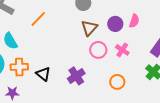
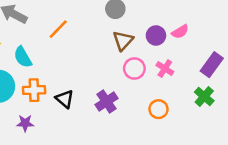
pink semicircle: (134, 21) -> (180, 32), turned 40

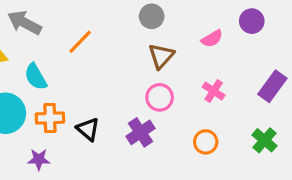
pink semicircle: (180, 32) -> (212, 39), moved
purple circle: (156, 35) -> (252, 21), moved
pink circle: (134, 69) -> (160, 97), moved
green cross: (204, 96) -> (264, 140), moved

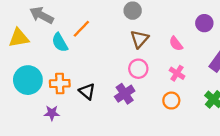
purple circle: (252, 21) -> (204, 23), moved
pink semicircle: (212, 39) -> (176, 44), moved, turned 84
cyan semicircle: (36, 77) -> (60, 42), moved
pink cross: (214, 91) -> (177, 73), moved

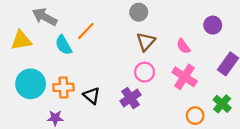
pink cross: (177, 73) -> (185, 77), size x1.5
orange circle: (171, 101) -> (195, 116), moved

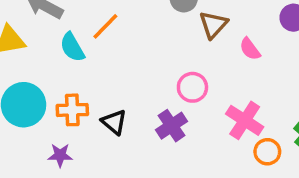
brown triangle: (146, 42) -> (213, 25), moved
pink cross: (185, 77) -> (245, 120), moved

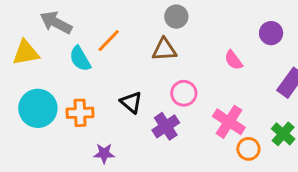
brown triangle: (213, 25) -> (164, 50), moved, turned 44
black triangle: (114, 122) -> (131, 102), moved
purple star: (60, 155) -> (104, 153), moved

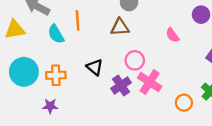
orange line: (109, 41) -> (78, 20), turned -48
pink cross: (229, 122) -> (150, 82), moved
purple star: (104, 153) -> (50, 106), moved

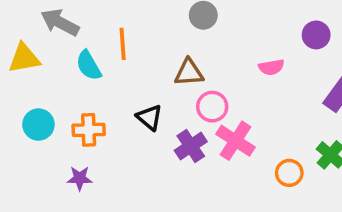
brown triangle: (120, 27) -> (189, 73), moved
pink semicircle: (172, 35) -> (271, 67), turned -63
cyan circle: (24, 72) -> (38, 125), size x0.7

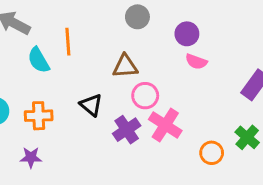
purple circle: (316, 35) -> (187, 34), moved
pink semicircle: (271, 67) -> (196, 62), turned 30

